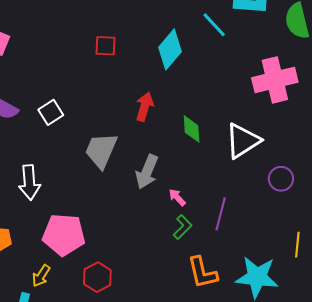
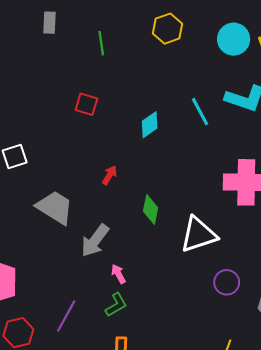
cyan diamond: (170, 49) -> (150, 125), size x0.7
red arrow: (145, 107) -> (110, 175), size x0.7
gray trapezoid: (101, 150) -> (55, 207), turned 84
purple line: (221, 214) -> (66, 316), moved

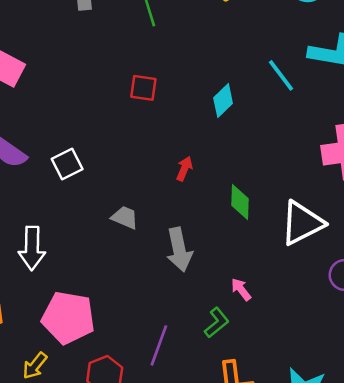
gray trapezoid: (55, 207) -> (125, 217), size x0.6
gray arrow: (95, 241) -> (179, 250), turned -40
pink arrow: (118, 274) -> (241, 289), moved

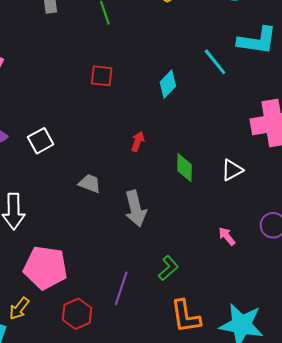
white triangle: (302, 223) -> (232, 170), moved, size x0.6
pink arrow: (241, 289) -> (227, 236), moved

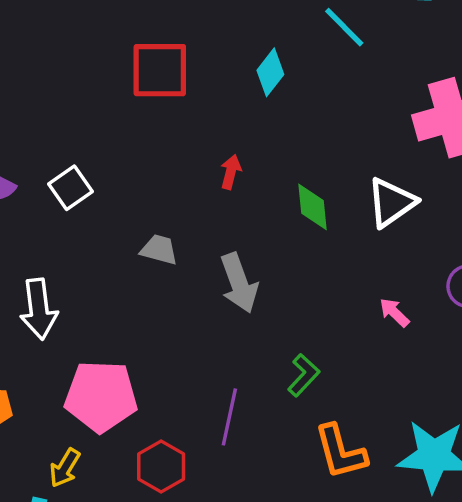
red square: (102, 76) -> (160, 70), size x1.6
white triangle: (232, 170) -> (391, 202), size x1.4

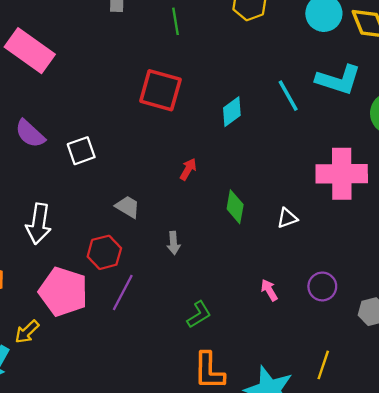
white triangle: (391, 202) -> (287, 218), size x0.6
gray arrow: (239, 283) -> (174, 243), size x0.6
purple line: (229, 417) -> (123, 293), moved
red hexagon: (161, 467) -> (104, 252), moved

